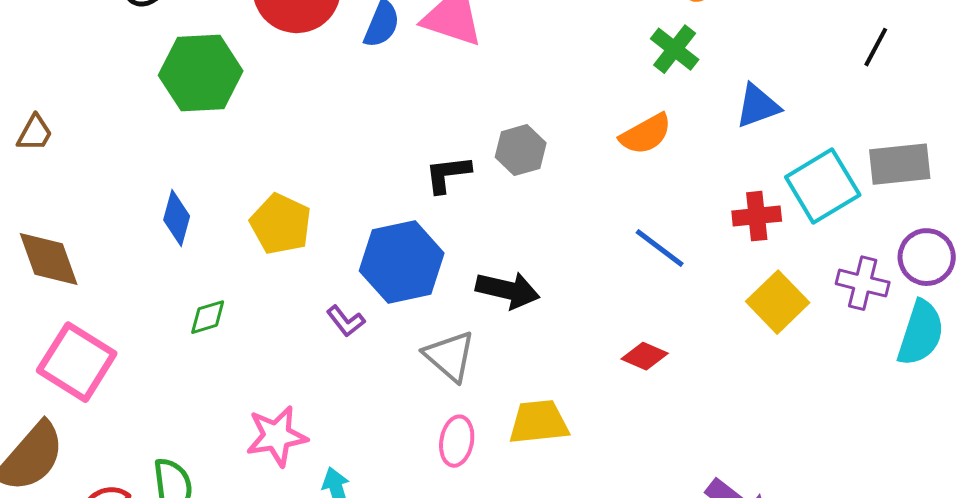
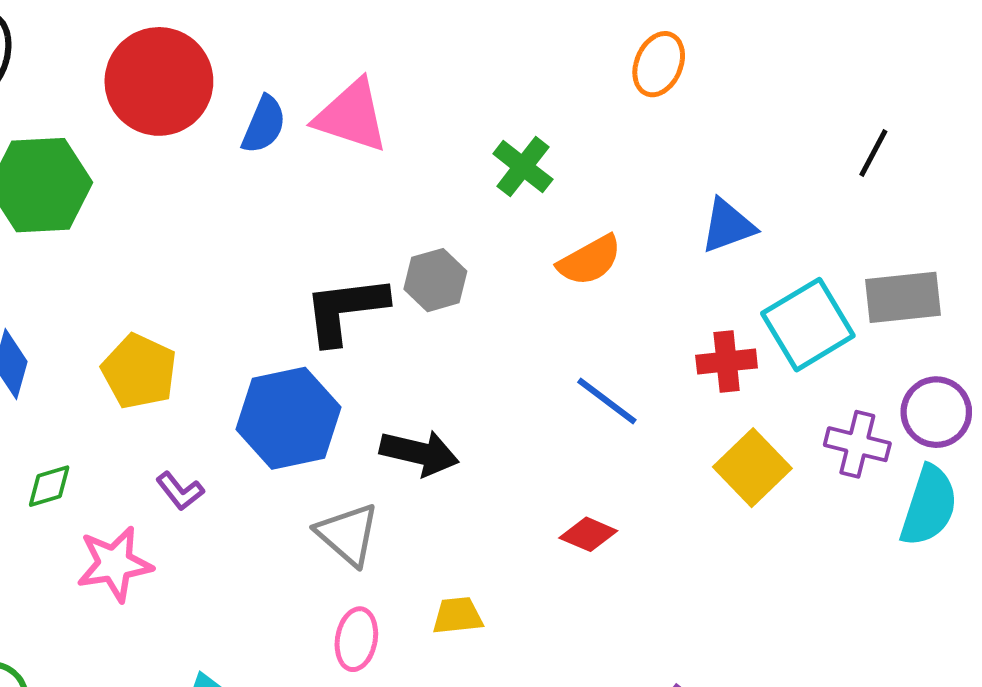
green cross: (675, 49) -> (523, 167), moved
black L-shape: (448, 174) -> (345, 310), size x1.5
purple L-shape: (346, 321) -> (180, 491), moved
yellow trapezoid: (539, 422) -> (458, 616), size x0.7
pink star: (277, 436) -> (115, 564), moved

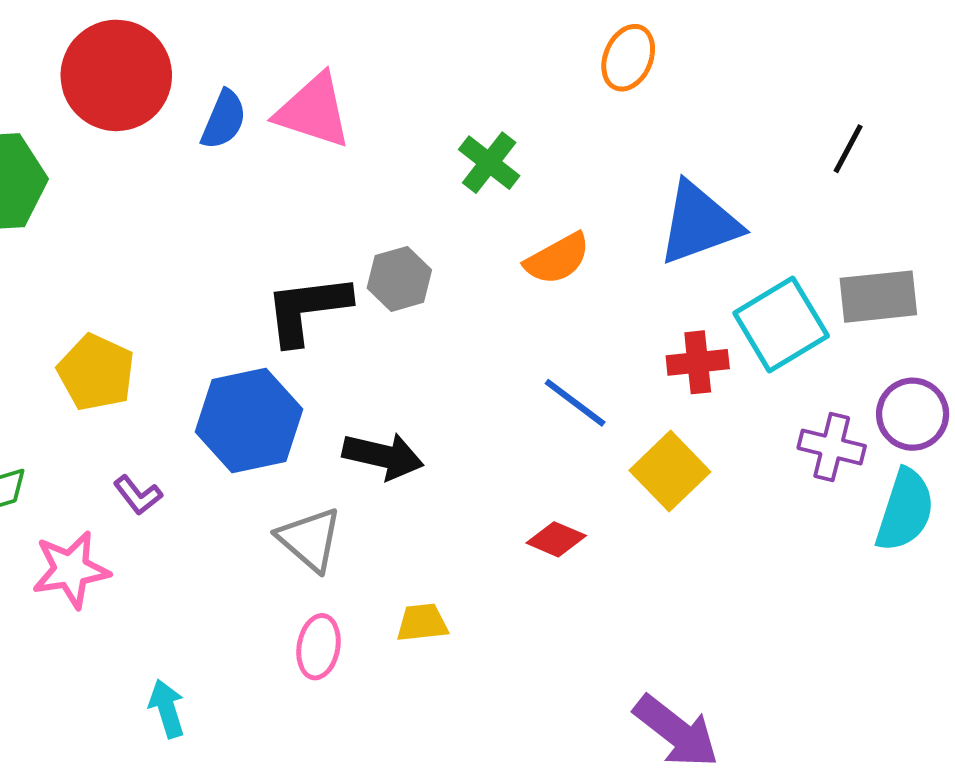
blue triangle: (728, 226) -> (699, 223), size x1.5
yellow square: (752, 468) -> (670, 471), moved

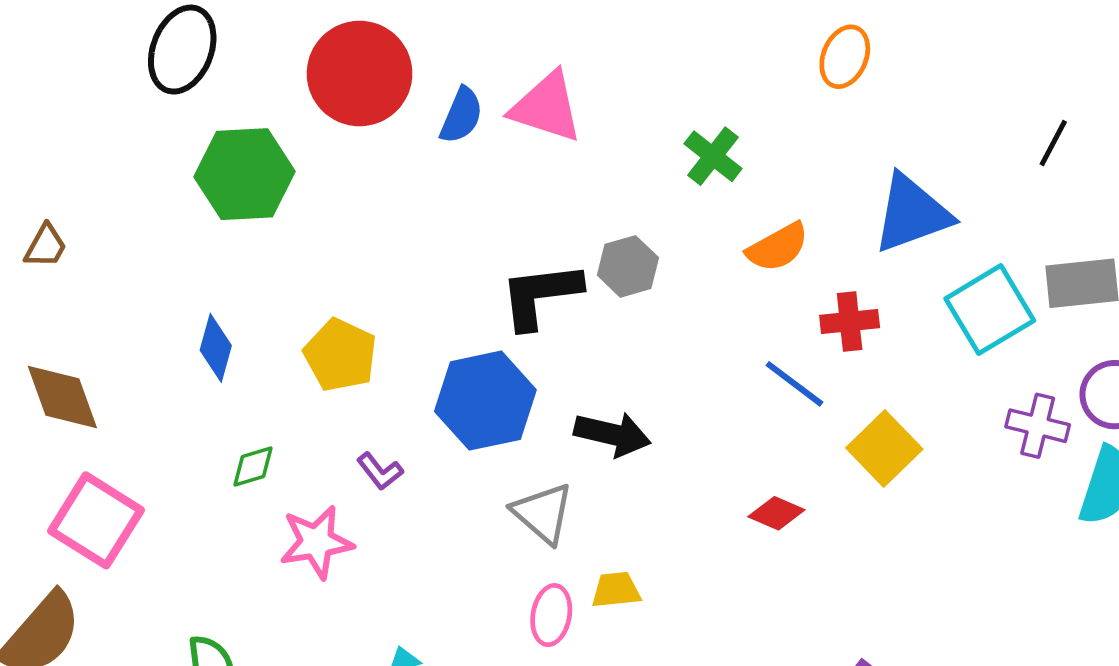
red cross: (698, 362) -> (850, 322), moved
yellow trapezoid: (422, 623) -> (616, 590), moved

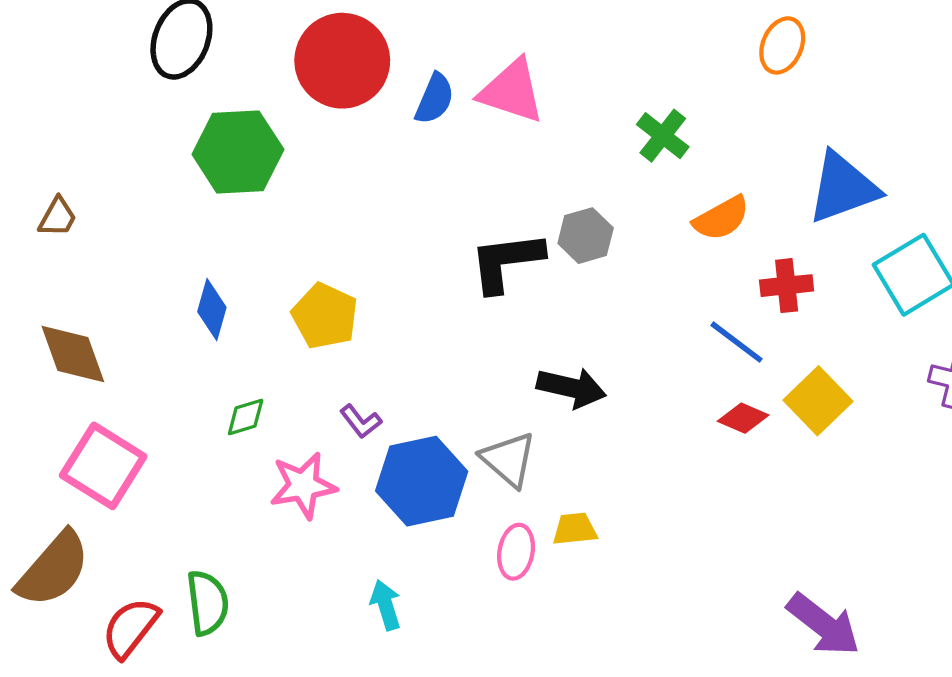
blue hexagon: (485, 401) -> (422, 481), moved
red diamond: (776, 513) -> (743, 418), moved

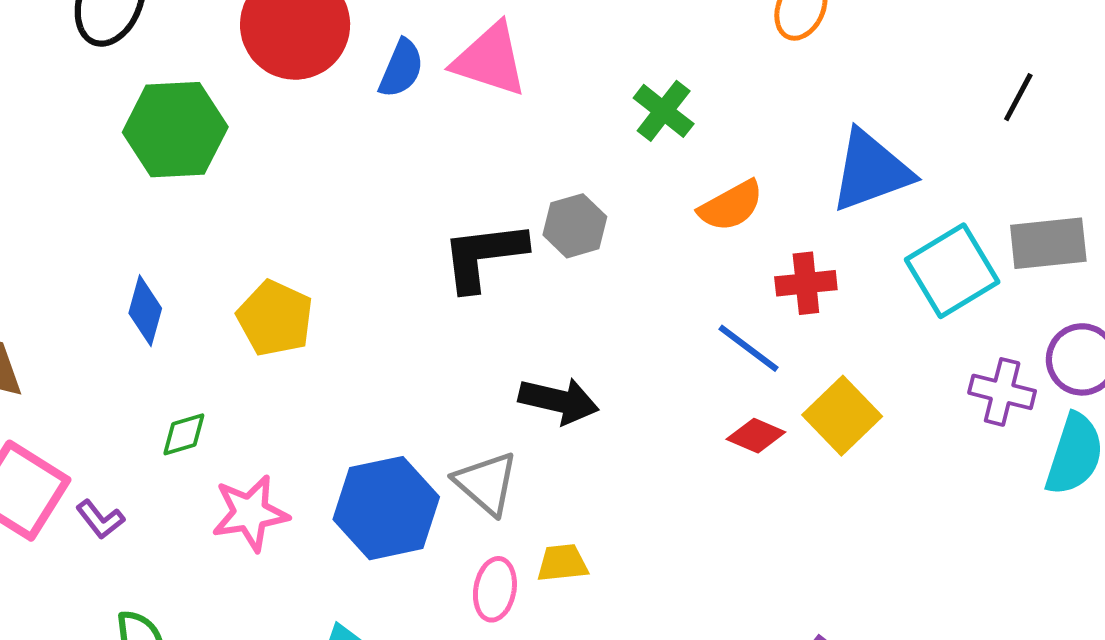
purple L-shape: (361, 421) -> (100, 519), moved

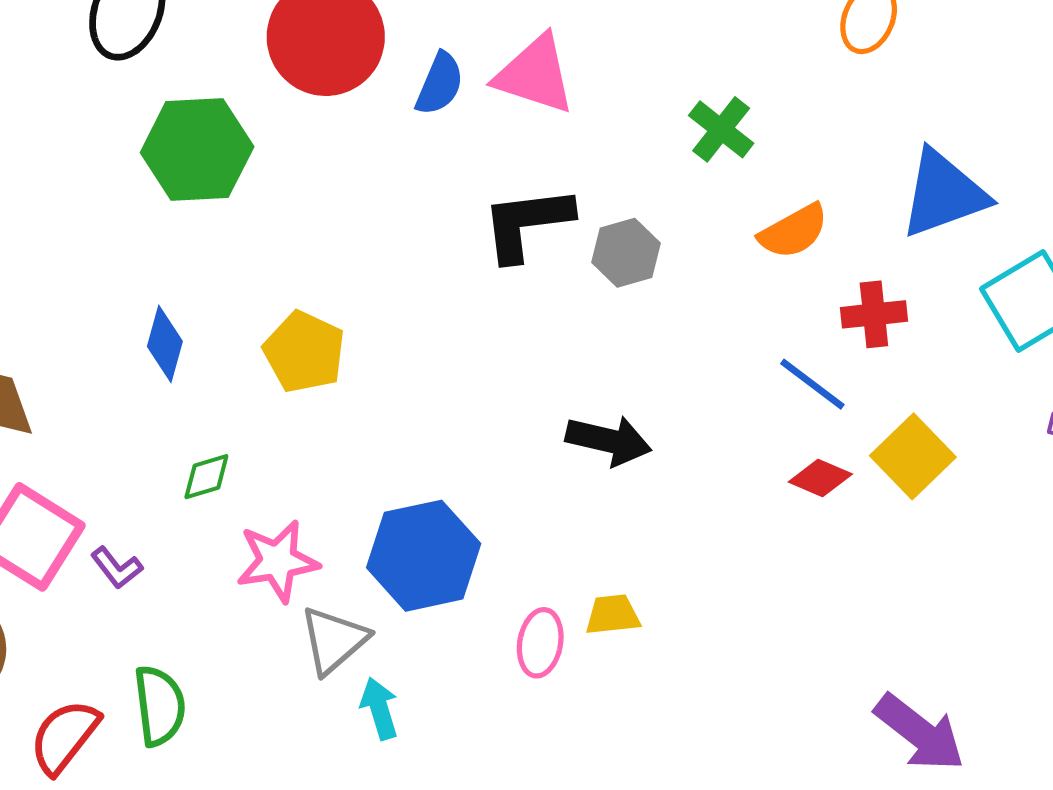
black L-shape: (484, 256) -> (527, 223), moved
gray triangle: (486, 483) -> (334, 640), moved, turned 38

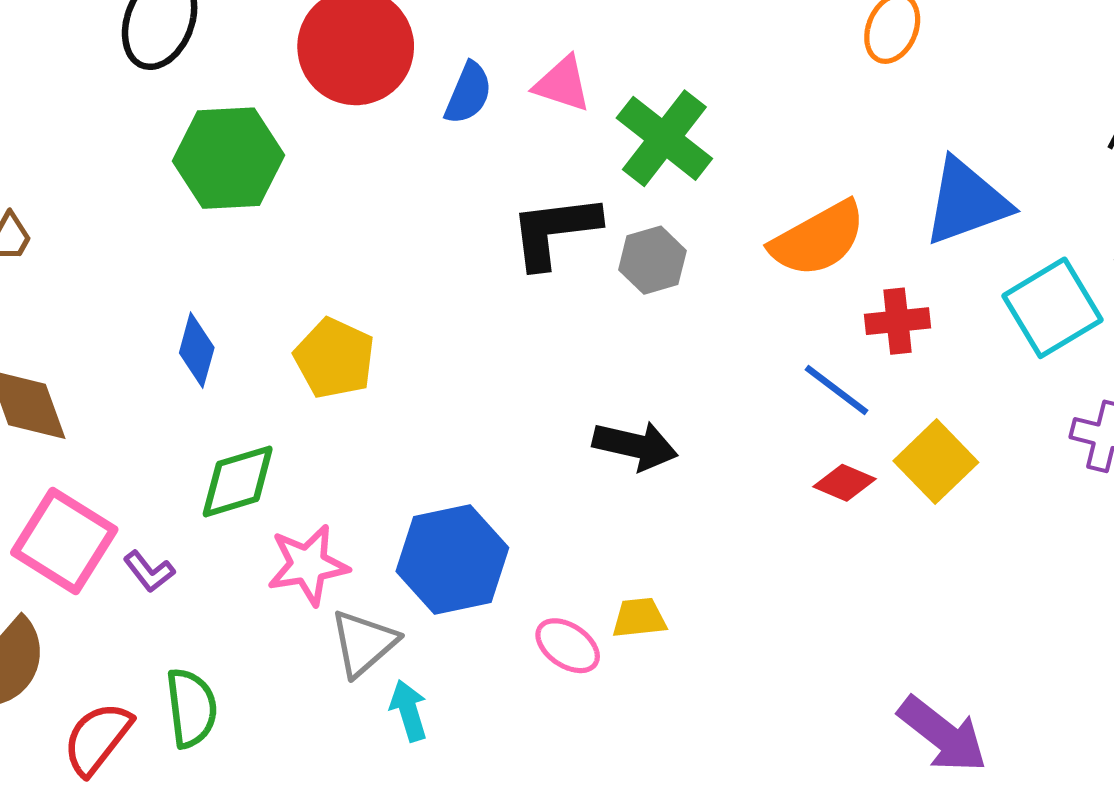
pink triangle: (535, 74) -> (562, 84), size x0.7
green cross: (721, 129) -> (664, 138), moved, size x1.5
orange semicircle: (794, 231) -> (818, 239), size x1.4
green diamond: (206, 477) -> (238, 481), size x1.6
pink ellipse: (540, 643) -> (568, 646), turned -66

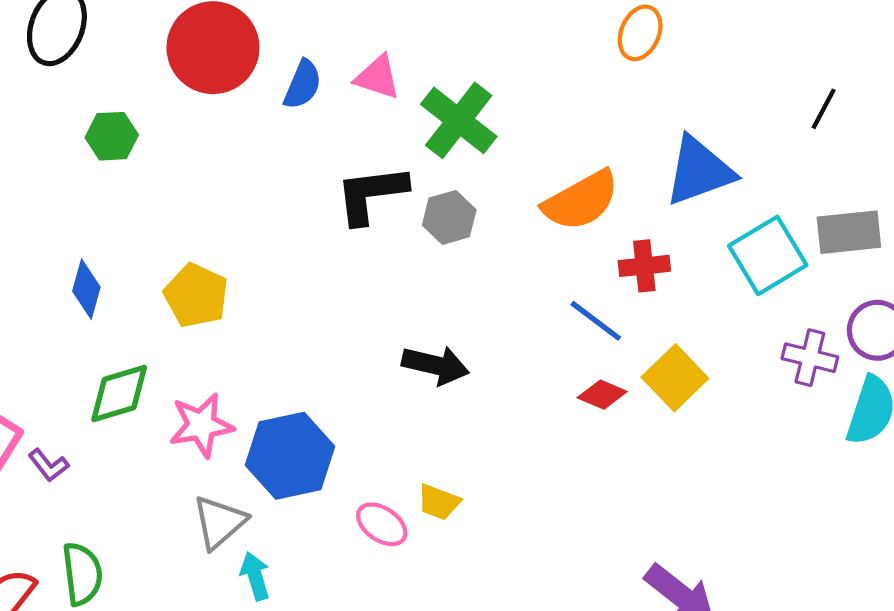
green hexagon: (228, 158) -> (112, 136), size x0.6
pink star: (308, 565) -> (201, 425), moved
yellow trapezoid: (639, 618) -> (439, 502), turned -153

